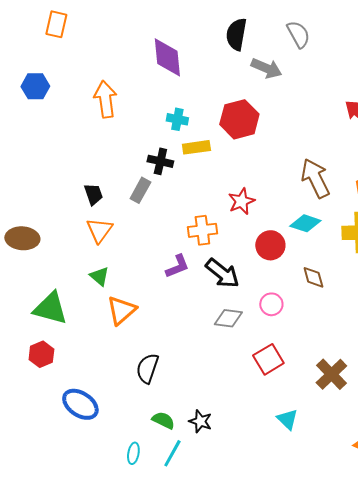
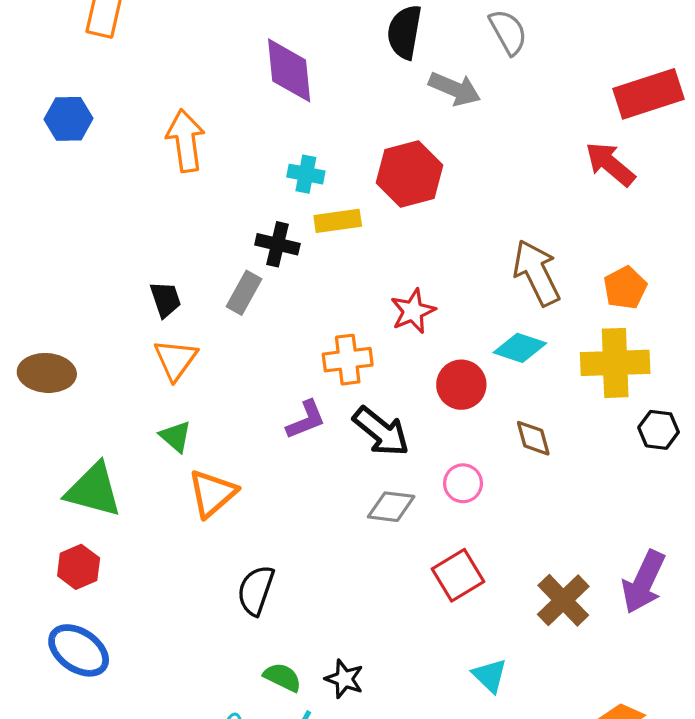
blue ellipse: (80, 404) -> (79, 650), moved

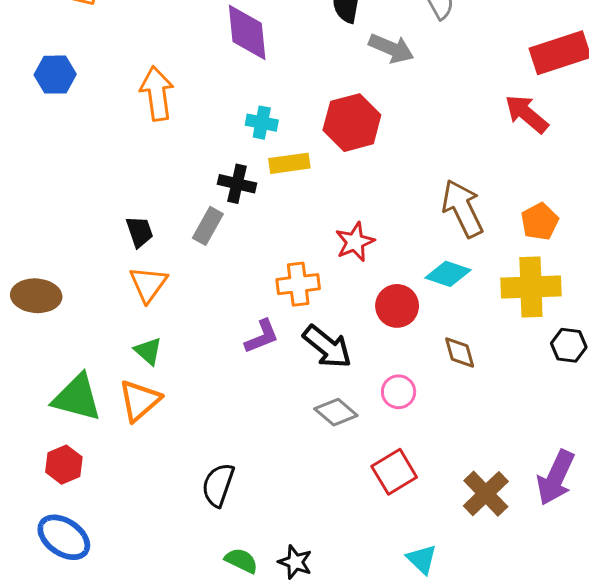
orange triangle: (212, 493) -> (140, 401), moved
gray diamond: (391, 507) -> (336, 412), turned 33

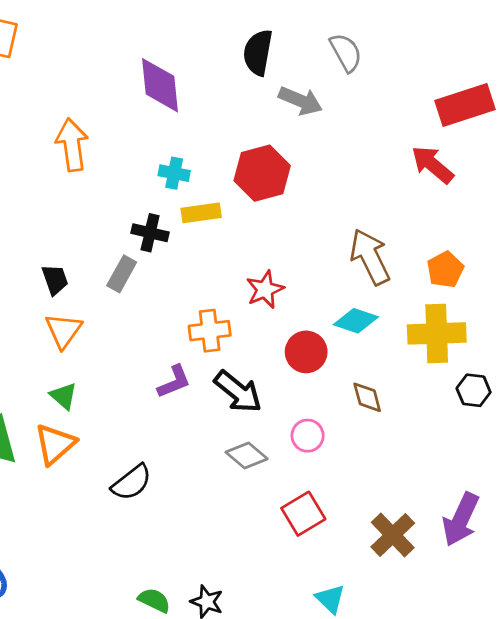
black semicircle: (218, 485) -> (132, 482), moved, turned -147

